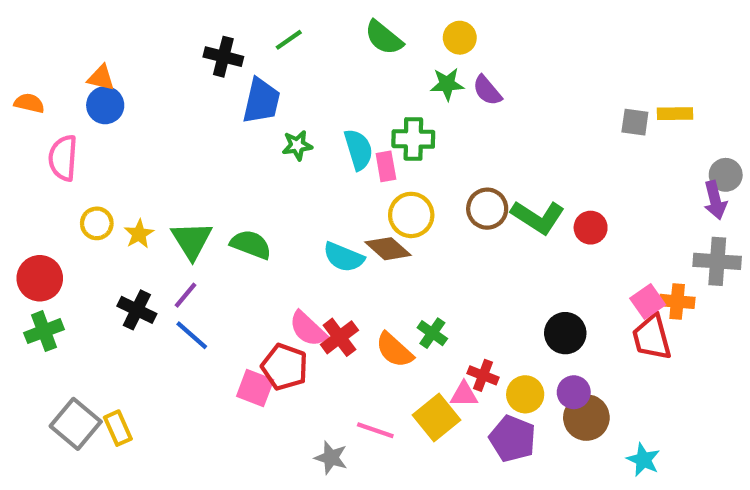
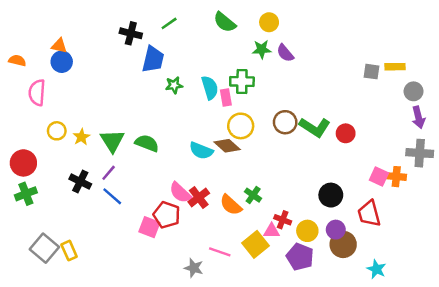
gray circle: (726, 175) -> (414, 91), moved
pink square: (648, 301) -> (379, 177), turned -30
red trapezoid: (652, 337) -> (369, 214), moved

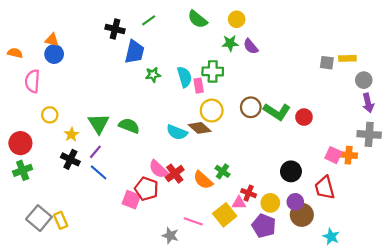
yellow star: (81, 137) -> (71, 134), moved

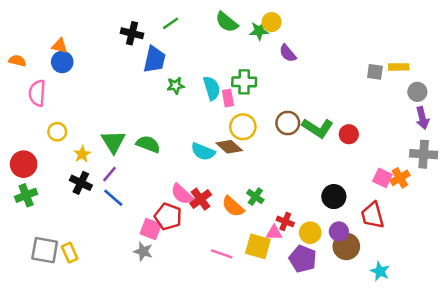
green star: (230, 43) -> (259, 31), moved
orange cross: (349, 155) -> (400, 178), turned -35
yellow square: (225, 215) -> (258, 246), turned -35
gray square: (39, 218) -> (45, 250), turned -30
gray star: (170, 235) -> (143, 251), moved

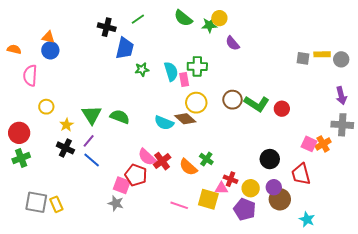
gray circle: (417, 92) -> (341, 59), moved

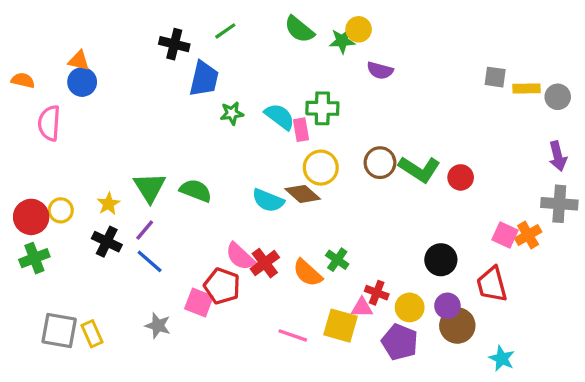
purple semicircle: (233, 43) -> (380, 70), turned -35
gray square: (303, 58) -> (495, 77), moved
cyan semicircle: (171, 71) -> (280, 117), turned -36
yellow circle: (46, 107) -> (61, 210), moved
gray star: (116, 203) -> (158, 326), moved

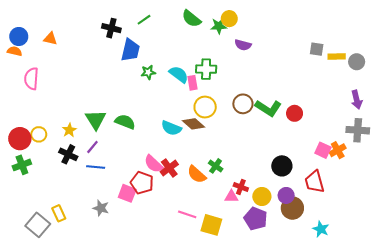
blue circle: (82, 82) -> (19, 36), moved
blue line: (150, 261) -> (96, 167), turned -36
yellow square: (340, 326) -> (211, 225), moved
gray square: (59, 330) -> (38, 225), moved, turned 30

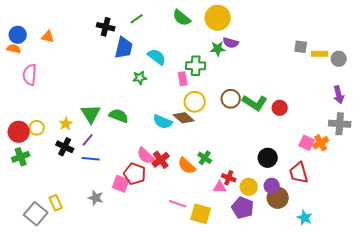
yellow circle: (229, 19) -> (218, 18), size x1.6
green star: (219, 26) -> (218, 49), moved
green star: (148, 72) -> (140, 78), moved
cyan semicircle: (179, 74) -> (157, 57), moved

